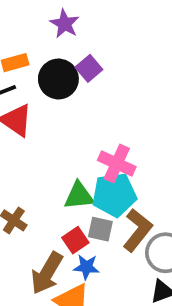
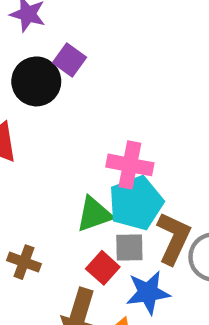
blue star: (86, 267) -> (148, 293), moved, size x1.4

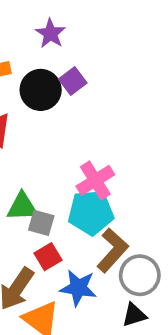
pink cross: (130, 165) -> (95, 180), turned 30
green triangle: (94, 214) -> (22, 207), moved
gray square: (129, 248) -> (41, 223), moved

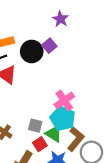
purple star: (50, 34) -> (60, 19), moved
green triangle: (22, 207) -> (54, 134), moved, turned 36
cyan pentagon: (91, 213) -> (63, 119), turned 30

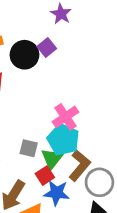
green triangle: (54, 134) -> (52, 159), turned 36
red square: (40, 144) -> (45, 176), moved

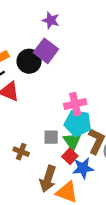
purple square: (47, 48) -> (46, 51), size x1.5
pink cross: (66, 117) -> (75, 104), turned 35

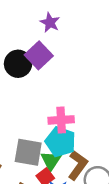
gray square: (51, 137) -> (28, 152), size x1.6

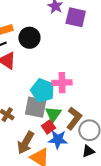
purple square: (39, 55) -> (76, 17), moved, turned -35
cyan pentagon: (60, 142) -> (43, 91), moved

